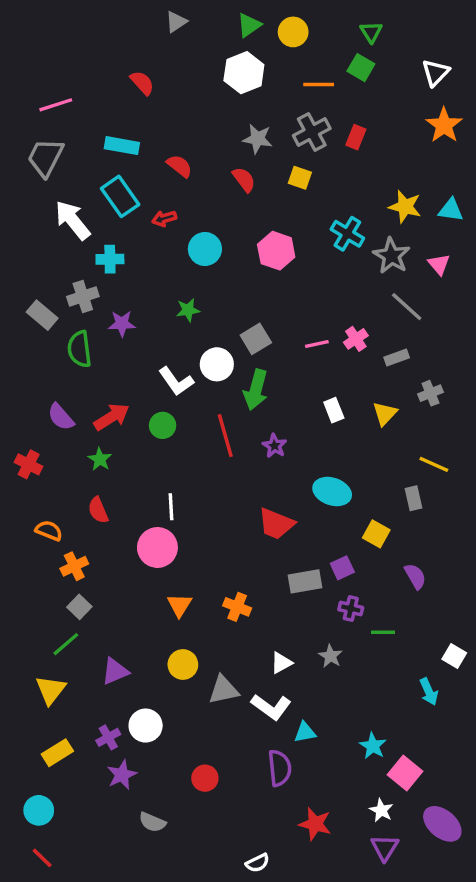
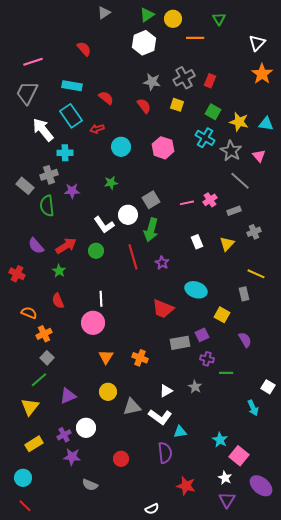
green square: (361, 68) -> (213, 112), moved
orange line: (319, 85) -> (195, 38), moved
purple star: (122, 775) -> (72, 457), turned 30

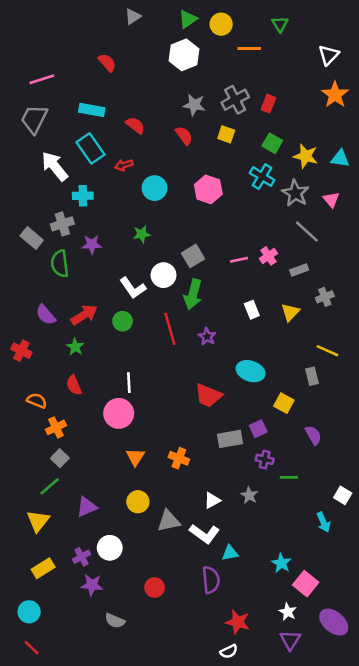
white semicircle: (152, 509) -> (229, 652), moved

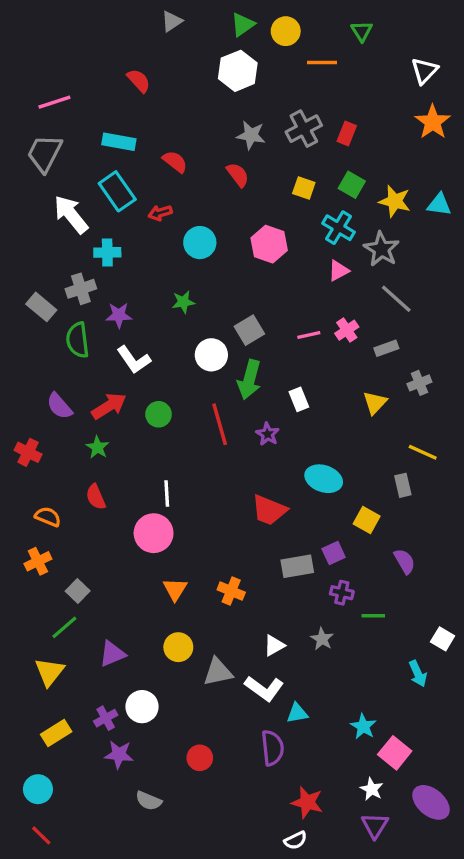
yellow square: (226, 134) -> (304, 188), moved
pink triangle: (331, 200) -> (339, 271), moved, turned 42
white L-shape: (133, 288) -> (134, 360), moved
white rectangle: (252, 310) -> (299, 399), moved
orange cross: (56, 427) -> (38, 561), moved

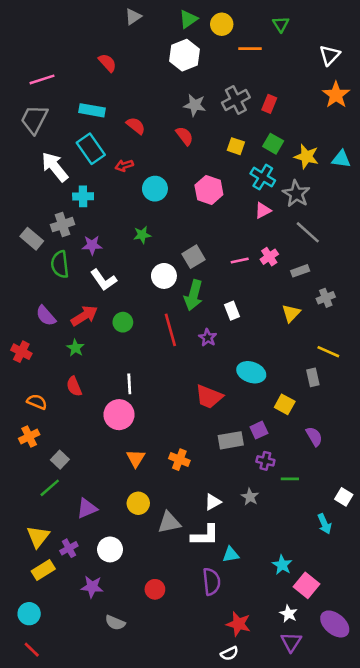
yellow triangle: (50, 672) -> (38, 537), moved
white L-shape: (264, 688) -> (205, 535), turned -36
purple cross: (106, 718) -> (69, 548), moved

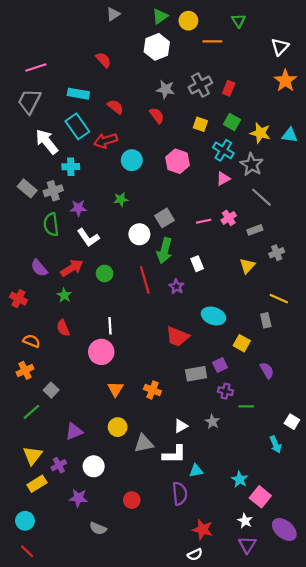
red semicircle: (107, 63) -> (103, 60), moved
red arrow: (124, 166) -> (106, 141), size x1.5
gray rectangle: (32, 239) -> (27, 188), moved
green line: (50, 488) -> (32, 412), moved

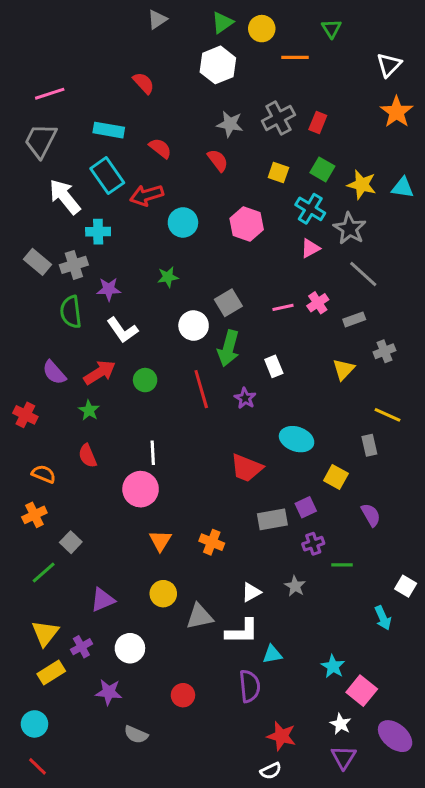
purple cross: (225, 391) -> (313, 544), turned -32

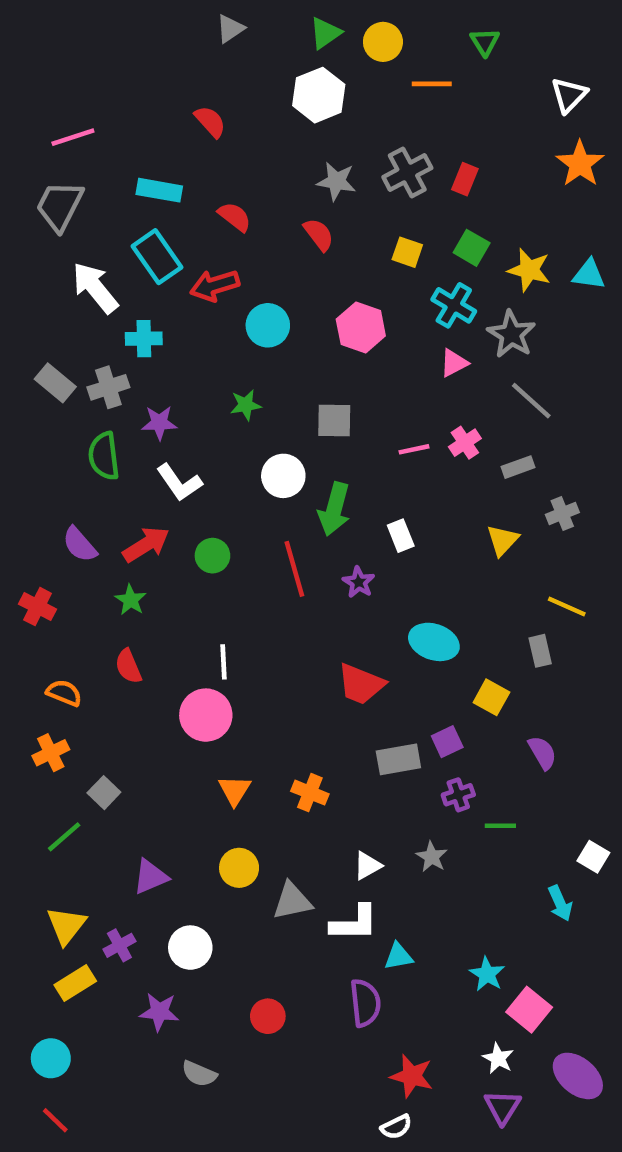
gray square: (228, 303) -> (334, 421), moved, turned 32

